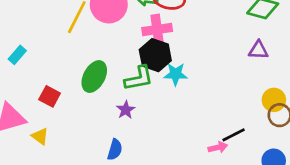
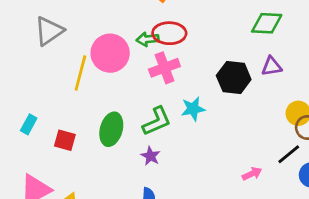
black hexagon: (155, 55) -> (234, 77), moved
red square: (50, 96) -> (65, 140), moved
black line: (234, 135) -> (289, 154), moved

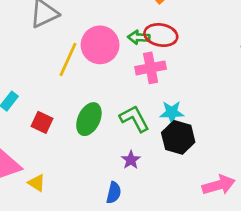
black hexagon: (234, 77) -> (178, 137), moved
green L-shape: (157, 121) -> (134, 119), turned -104
purple star: (151, 156) -> (131, 160), moved
pink arrow: (252, 174) -> (219, 185), size x1.6

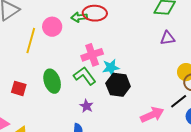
pink circle: (100, 45) -> (52, 27), size x0.7
pink cross: (151, 68) -> (92, 55), moved
green ellipse: (89, 119) -> (52, 81), turned -35

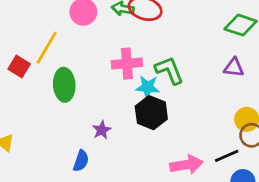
yellow line: (31, 41) -> (47, 48), moved
green L-shape: (85, 76) -> (169, 70), moved
red square: (19, 88) -> (19, 66), moved

